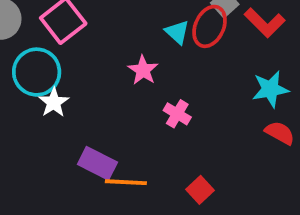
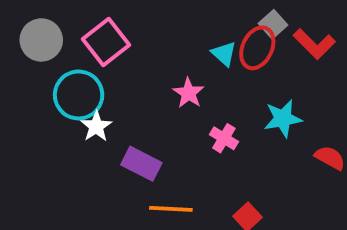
cyan star: (270, 89) -> (283, 119), moved
purple rectangle: (97, 163) -> (141, 164), moved

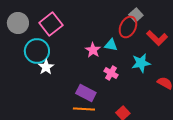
red L-shape: (314, 44) -> (157, 38), moved
cyan triangle: (224, 54) -> (111, 45), moved, turned -32
purple rectangle: (141, 164) -> (86, 93), moved

